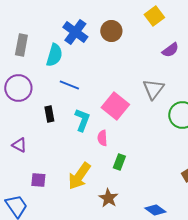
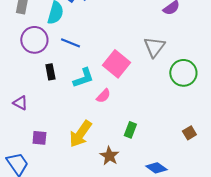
purple circle: (18, 88) -> (34, 40), moved
cyan L-shape: (82, 120) -> (83, 78), turned 50
pink semicircle: (102, 138) -> (103, 96), turned -133
green rectangle: (119, 162) -> (130, 130), moved

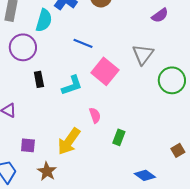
blue line: (70, 43) -> (83, 43), moved
pink semicircle: (103, 96) -> (95, 115), moved, turned -63
brown square: (189, 133) -> (178, 150), moved
brown star: (109, 156) -> (47, 171), moved

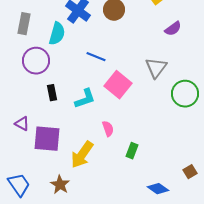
purple square: (28, 145) -> (47, 139), moved, size x1.8
brown square: (178, 150) -> (190, 172), moved

